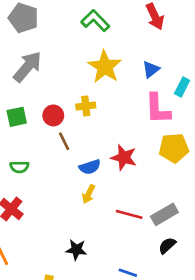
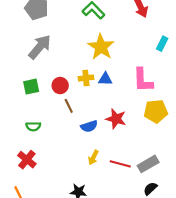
blue triangle: (151, 69) -> (105, 79), moved, turned 40
cyan rectangle: (182, 87) -> (162, 44), moved
yellow arrow: (89, 194) -> (93, 157), moved

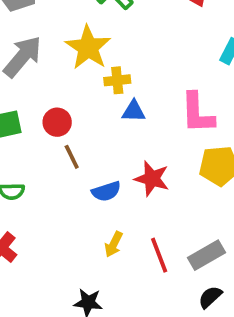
yellow star: (101, 47) -> (88, 48), moved
yellow cross: (86, 78) -> (117, 80), moved
red line: (120, 164) -> (159, 255), turned 54

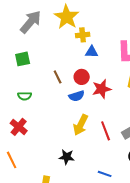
red circle: (57, 122) -> (82, 77), moved
red star: (152, 179) -> (102, 89), turned -30
yellow arrow: (114, 244) -> (81, 125), size x1.5

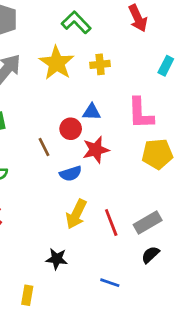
yellow cross: (83, 35) -> (100, 64), moved
red circle: (82, 77) -> (71, 129), moved
red star: (102, 89) -> (96, 150), moved

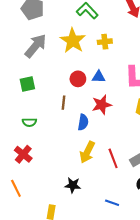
red circle: (71, 129) -> (78, 79), moved
brown line: (44, 147) -> (63, 103), turned 32
blue semicircle: (71, 174) -> (83, 122), turned -63

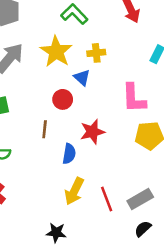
blue triangle: (99, 77) -> (82, 77), moved, turned 40

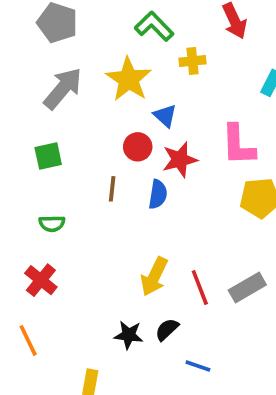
yellow cross: (96, 53) -> (192, 61), moved
red star: (92, 132) -> (180, 160), moved
blue semicircle: (69, 154) -> (158, 194), moved
black semicircle: (143, 229) -> (167, 329), moved

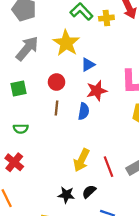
yellow cross: (192, 61) -> (106, 18), moved
blue triangle: (165, 116) -> (88, 65), turned 48
red circle: (138, 147) -> (57, 82), moved

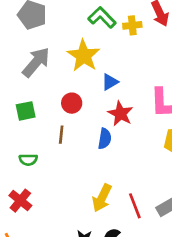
red star: (97, 91) -> (120, 114), turned -30
brown line: (57, 108) -> (61, 135), moved

